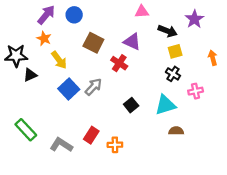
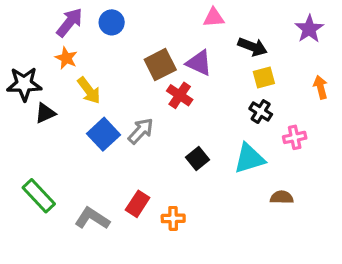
purple star: (194, 19) -> (309, 29), moved
brown square: (93, 43) -> (160, 65), moved, turned 36
brown semicircle: (176, 131) -> (282, 197), moved

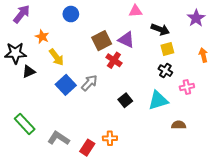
purple arrow: (70, 22) -> (22, 14), moved
red rectangle: (138, 204) -> (87, 148), moved

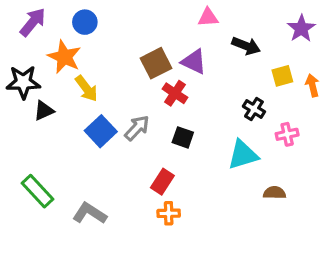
blue circle: (71, 14) -> (85, 22), moved
orange star: (42, 37) -> (64, 57), size x1.5
yellow square: (167, 49) -> (282, 76), moved
black square: (125, 100) -> (183, 137), moved, turned -32
red rectangle: (87, 148) -> (162, 182), moved

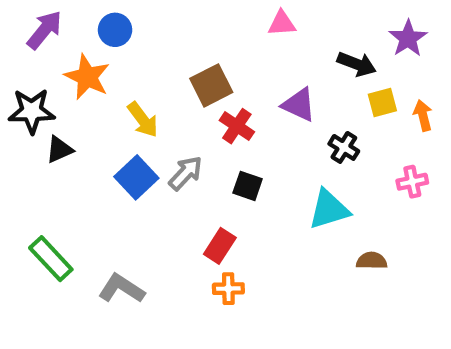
black arrow: (246, 46) -> (357, 64), moved
purple triangle: (194, 62) -> (299, 105), moved
yellow arrow: (86, 88) -> (143, 120), moved
pink cross: (287, 134) -> (412, 182), moved

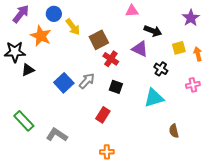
black arrow: (357, 64) -> (153, 31), moved
yellow arrow: (143, 120) -> (73, 27), moved
brown semicircle: (372, 261) -> (174, 131), moved, turned -104
orange cross: (228, 289) -> (107, 152), moved

